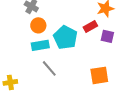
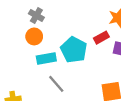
orange circle: (38, 25) -> (34, 36), moved

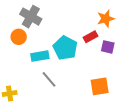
gray cross: (36, 16) -> (31, 17), size x1.5
orange circle: (34, 36) -> (19, 37), moved

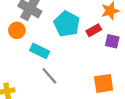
cyan pentagon: (65, 48) -> (67, 24), moved
cyan rectangle: (40, 56) -> (40, 51), turned 36

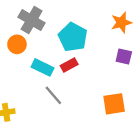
red rectangle: (94, 30) -> (69, 65), moved

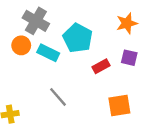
red rectangle: (69, 65) -> (101, 66), moved
cyan rectangle: (42, 67) -> (48, 53), moved

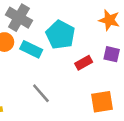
orange star: (127, 23) -> (109, 20), turned 30

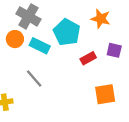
orange star: (109, 20) -> (101, 19), moved
gray line: (41, 93) -> (34, 78), moved

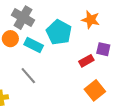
red rectangle: (88, 58) -> (86, 61), moved
orange square: (105, 94) -> (95, 90), turned -30

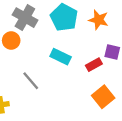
cyan pentagon: (59, 32) -> (64, 18), moved
cyan rectangle: (34, 45) -> (61, 57), moved

